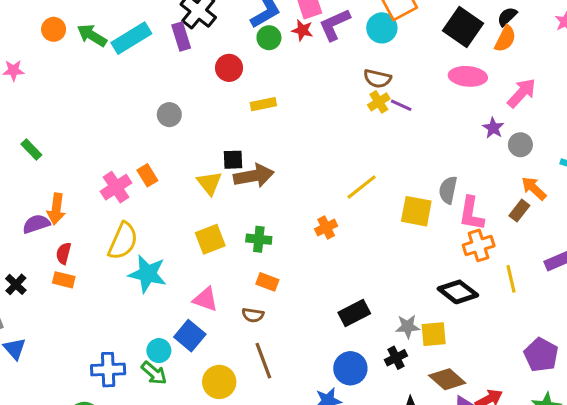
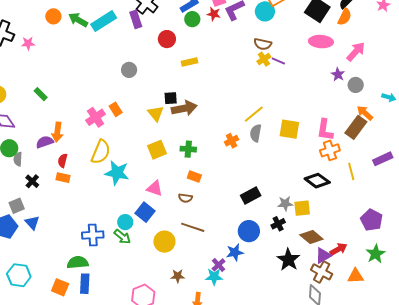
gray semicircle: (448, 190) -> (256, 133), moved
brown rectangle: (519, 211) -> (356, 127), size x1.6
brown line: (263, 361) -> (193, 227), turned -50

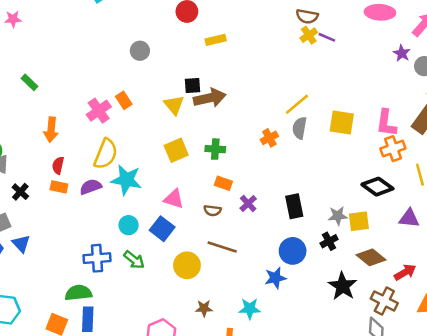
purple semicircle: (45, 142) -> (91, 187), moved
black rectangle: (251, 195) -> (294, 206), turned -72
cyan circle: (125, 222) -> (129, 225), moved
purple triangle: (323, 256) -> (409, 218), moved, turned 36
purple cross: (218, 265) -> (248, 203), moved

